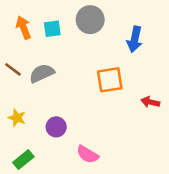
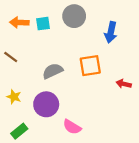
orange arrow: (23, 27) -> (19, 23), turned -66
gray semicircle: (42, 73) -> (53, 71), moved
purple circle: (56, 127) -> (46, 104), size x1.5

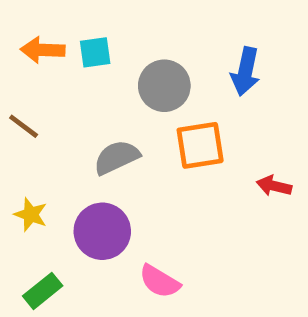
gray circle: (74, 16) -> (164, 86), moved

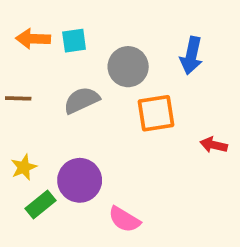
brown line: (24, 126) -> (18, 98), turned -35
gray semicircle: (117, 157) -> (81, 100), moved
yellow star: (31, 215) -> (24, 167), turned 30
green rectangle: (43, 291) -> (41, 205), moved

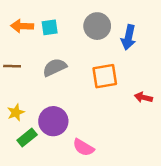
gray circle: (128, 67) -> (97, 26), moved

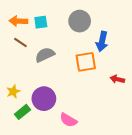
blue arrow: (128, 37) -> (102, 41), moved
brown line: (12, 66) -> (20, 43), moved, turned 32

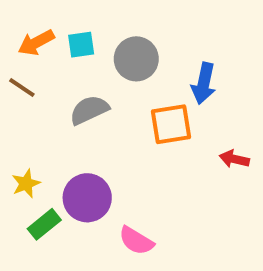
orange arrow: (18, 21) -> (36, 43), turned -30
gray circle: (80, 21) -> (136, 59), moved
brown line: (20, 43) -> (22, 87), moved

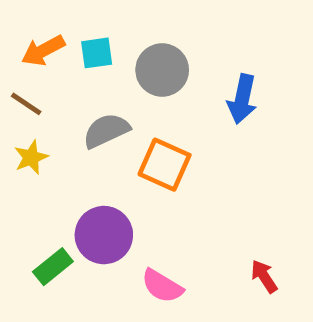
orange square: (171, 124) -> (165, 165), moved, turned 33
red arrow: (234, 159) -> (264, 276), moved, turned 44
yellow star: (26, 184) -> (31, 157), moved

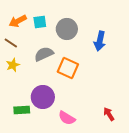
green rectangle: (53, 267) -> (22, 110), turned 35

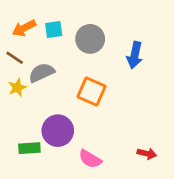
gray semicircle: (44, 54) -> (42, 73), moved
red arrow: (109, 114) -> (147, 154), turned 136

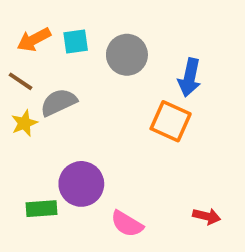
orange square: (91, 92) -> (171, 121), moved

